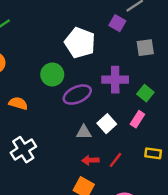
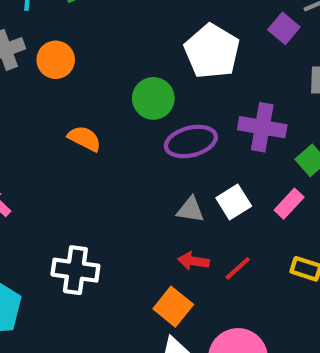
white cross: (23, 150) -> (75, 270), moved, turned 30

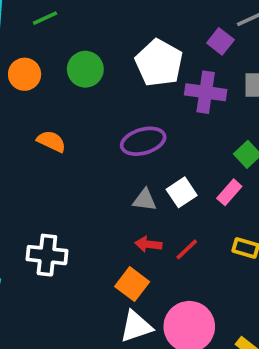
green circle: (153, 98) -> (85, 69), moved
purple cross: (262, 127) -> (206, 92), moved

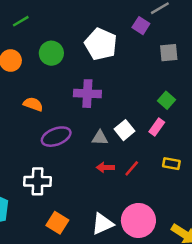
purple cross: (206, 92) -> (87, 94), moved
purple ellipse: (143, 141) -> (56, 137), moved
orange square: (132, 284) -> (57, 223), moved

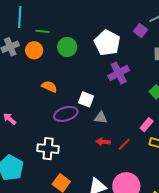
green line: (21, 21) -> (42, 31), moved, turned 32
purple cross: (87, 94) -> (119, 73), moved, turned -35
pink rectangle: (157, 127) -> (147, 125), moved
white square: (124, 130) -> (86, 99), moved, turned -35

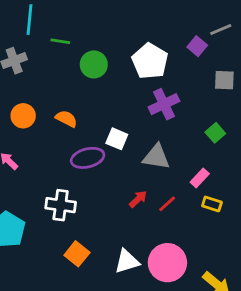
orange circle: (34, 50) -> (23, 116), moved
gray triangle: (101, 118) -> (156, 157), moved, size x1.5
red arrow: (103, 142) -> (138, 199), turned 128

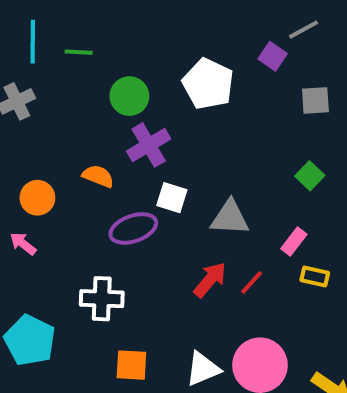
green line: (60, 41) -> (79, 52), moved
purple cross: (164, 104) -> (149, 145), moved
orange circle: (23, 116) -> (37, 198), moved
red arrow: (138, 199) -> (210, 280), size x1.4
orange square: (77, 254) -> (131, 365), turned -30

